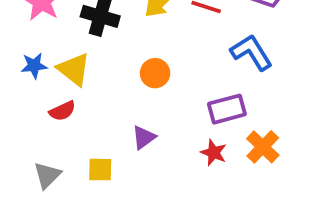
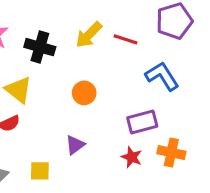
orange cross: (263, 147) -> (171, 153), turned -32

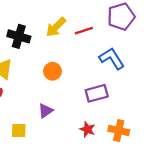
red line: (125, 39) -> (84, 31), turned -36
orange cross: (171, 153) -> (119, 131), moved
red star: (132, 157) -> (87, 129), moved

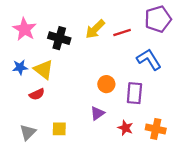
orange circle: (52, 71) -> (106, 84), moved
purple rectangle: (97, 93) -> (134, 93), turned -70
purple triangle: (46, 111) -> (97, 113), moved

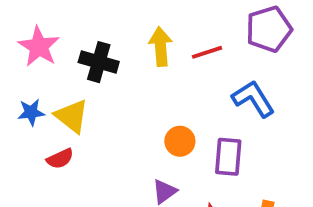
yellow arrow: (95, 29) -> (161, 47), turned 130

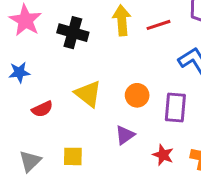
yellow triangle: (72, 116) -> (88, 94), moved

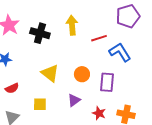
red line: (159, 25) -> (99, 38), moved
red semicircle: (42, 109) -> (12, 88), moved
yellow square: (73, 156) -> (40, 104), moved

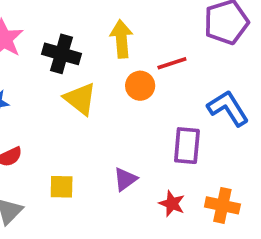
blue L-shape: (120, 52) -> (228, 108), moved
yellow triangle: (50, 73) -> (80, 99), moved
orange circle: (82, 74) -> (140, 86), moved

